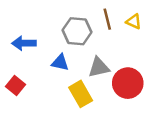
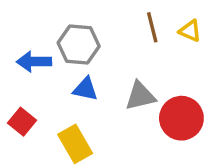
gray hexagon: (77, 31) -> (79, 44), moved
yellow rectangle: (81, 94) -> (75, 144), moved

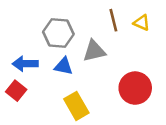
blue arrow: (34, 62) -> (25, 64), moved
gray triangle: (140, 96) -> (94, 51), moved
yellow rectangle: (75, 144) -> (76, 106), moved

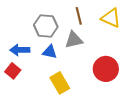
brown line: (113, 20) -> (79, 16), moved
yellow triangle: (142, 23) -> (111, 18), size x1.5

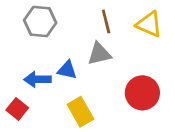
gray hexagon: (46, 26) -> (40, 22), moved
blue arrow: (20, 50) -> (37, 79), moved
red square: (13, 71) -> (17, 109), moved

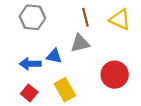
red square: (17, 109) -> (29, 93), moved

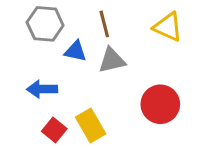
brown line: (85, 17) -> (104, 24), moved
blue triangle: (54, 56) -> (75, 51), moved
red square: (29, 93) -> (54, 130), moved

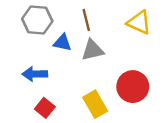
yellow rectangle: (91, 125) -> (95, 104), moved

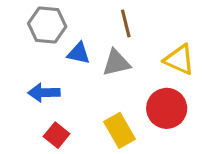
brown line: (86, 20) -> (126, 23), moved
yellow triangle: (139, 22) -> (179, 60), moved

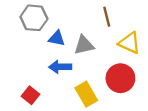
brown line: (126, 23) -> (107, 17), moved
blue arrow: (44, 93) -> (60, 67), moved
red square: (57, 135) -> (30, 95), moved

